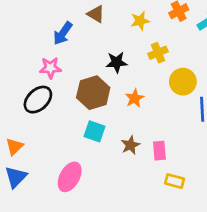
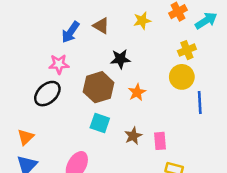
brown triangle: (96, 14) -> (101, 26), moved
yellow cross: (158, 53) -> (187, 50), moved

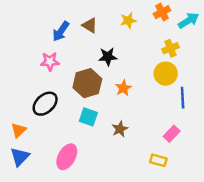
black ellipse: (47, 94) -> (45, 104), moved
pink rectangle: (160, 141) -> (172, 134), moved, turned 49

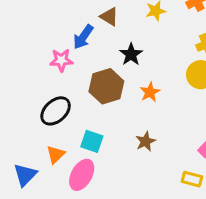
blue arrow: (61, 31) -> (83, 37), moved
black star: (108, 57) -> (131, 54), turned -30
cyan square: (88, 117) -> (92, 141), moved
orange triangle: (19, 130) -> (56, 154), moved

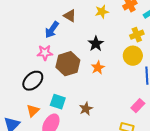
black star: (131, 54) -> (96, 44), moved
pink star: (61, 60) -> (45, 53), moved
brown star: (146, 141) -> (86, 109), moved

